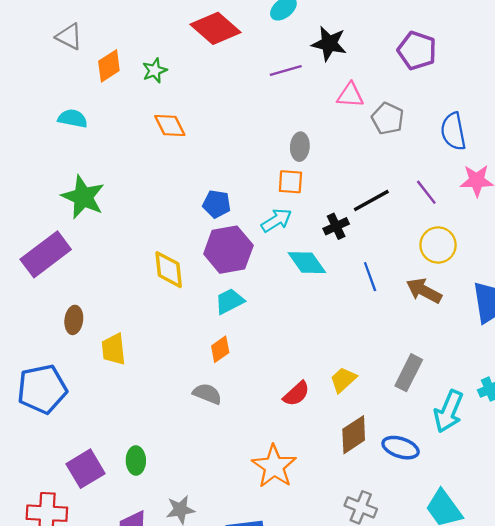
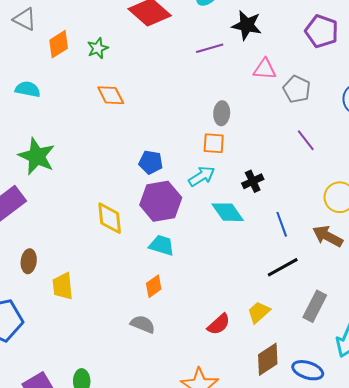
purple line: (426, 192) -> (306, 140), moved
black line: (371, 200) -> (283, 267), moved
cyan trapezoid: (230, 301) -> (162, 245), turned 44

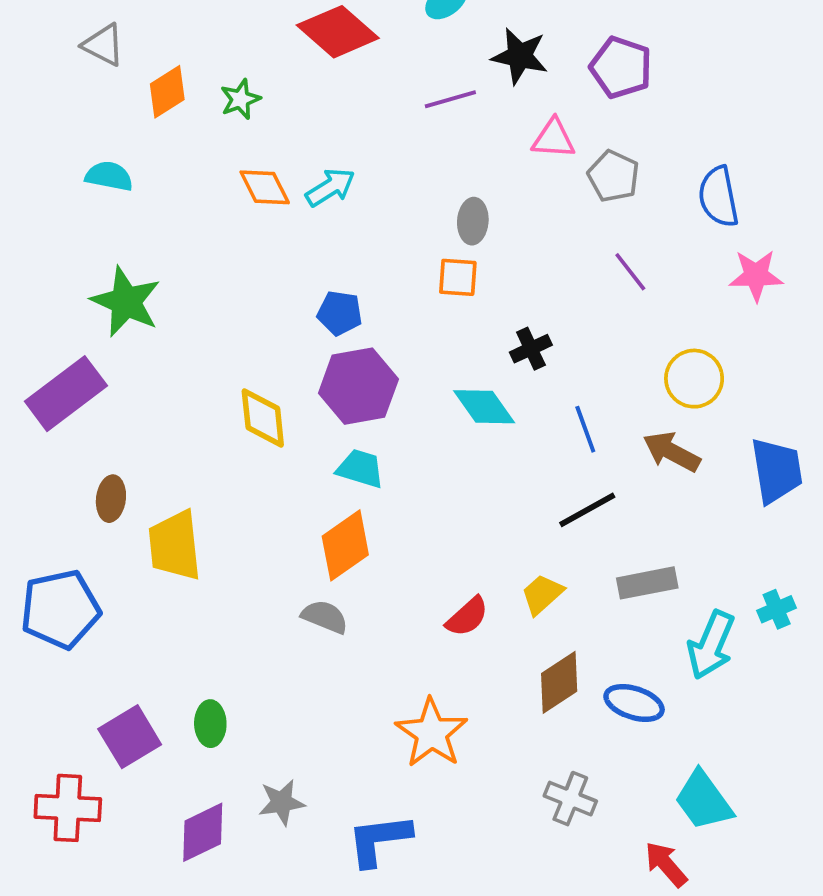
purple pentagon: (322, 31) -> (621, 67), moved
cyan arrow: (202, 176) -> (330, 187), moved
yellow trapezoid: (63, 286) -> (175, 545), size x1.4
orange diamond: (154, 286) -> (345, 545), size x1.6
gray rectangle: (315, 306) -> (647, 583), turned 52

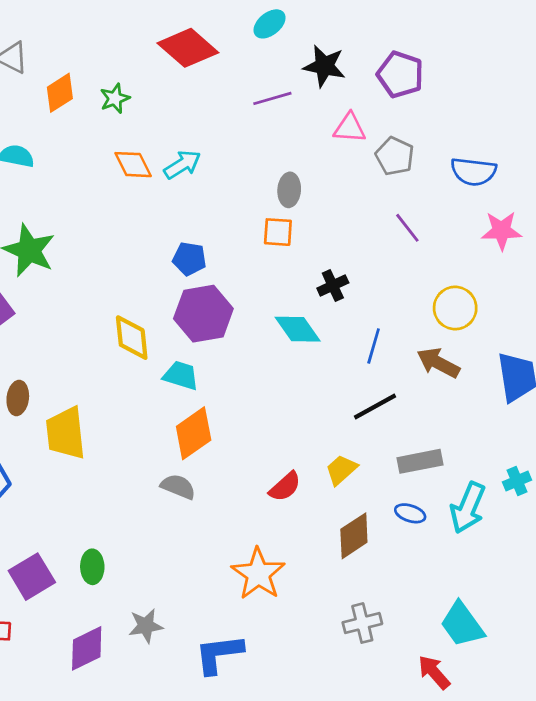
blue semicircle: (718, 197) -> (473, 172), turned -72
blue line: (585, 429) -> (374, 346), turned 36
cyan trapezoid: (360, 469) -> (181, 376), moved
blue ellipse: (634, 703) -> (410, 513), moved, size x0.7
gray cross: (570, 799) -> (362, 623), turned -36

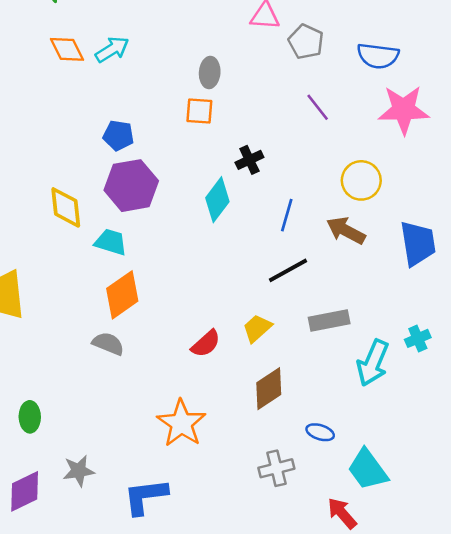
pink star: (502, 231) -> (404, 110), size x1.4
cyan diamond: (298, 329) -> (217, 200), turned 72
blue ellipse: (410, 513) -> (320, 432), moved

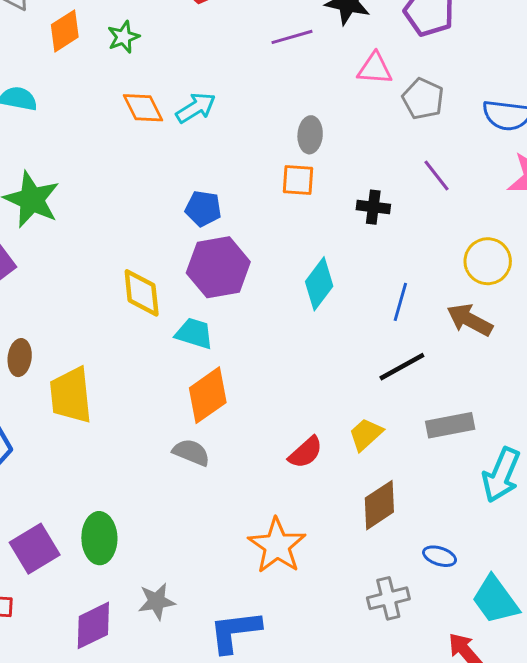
black cross: (249, 160) -> (373, 207), moved, turned 32
green ellipse: (30, 417) -> (99, 538), size x1.4

